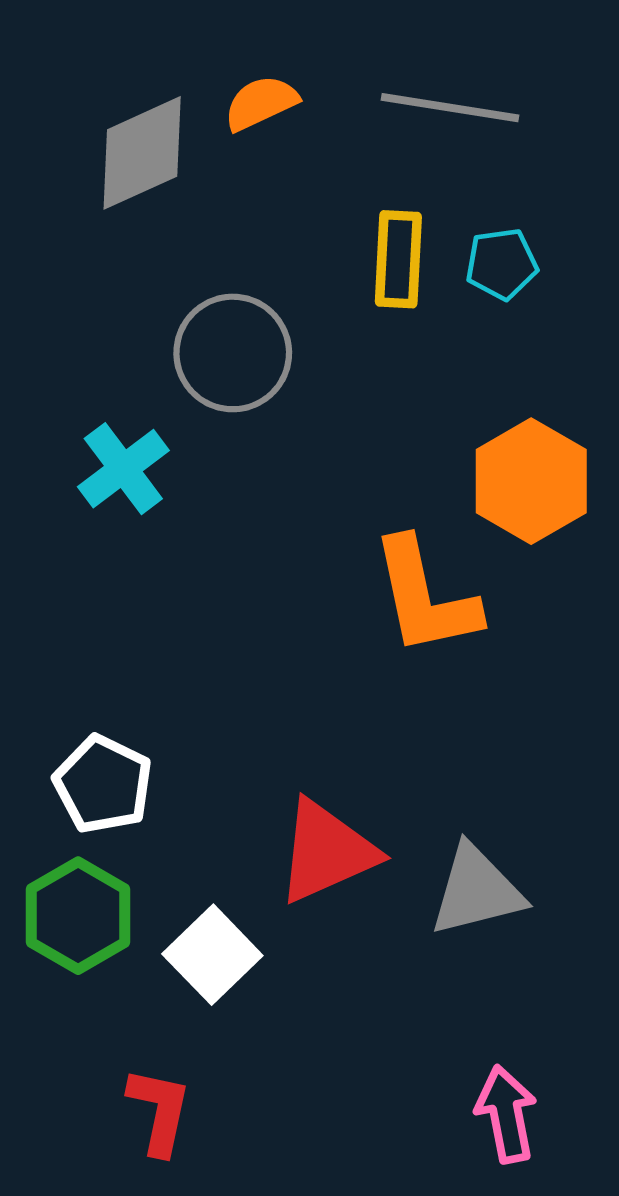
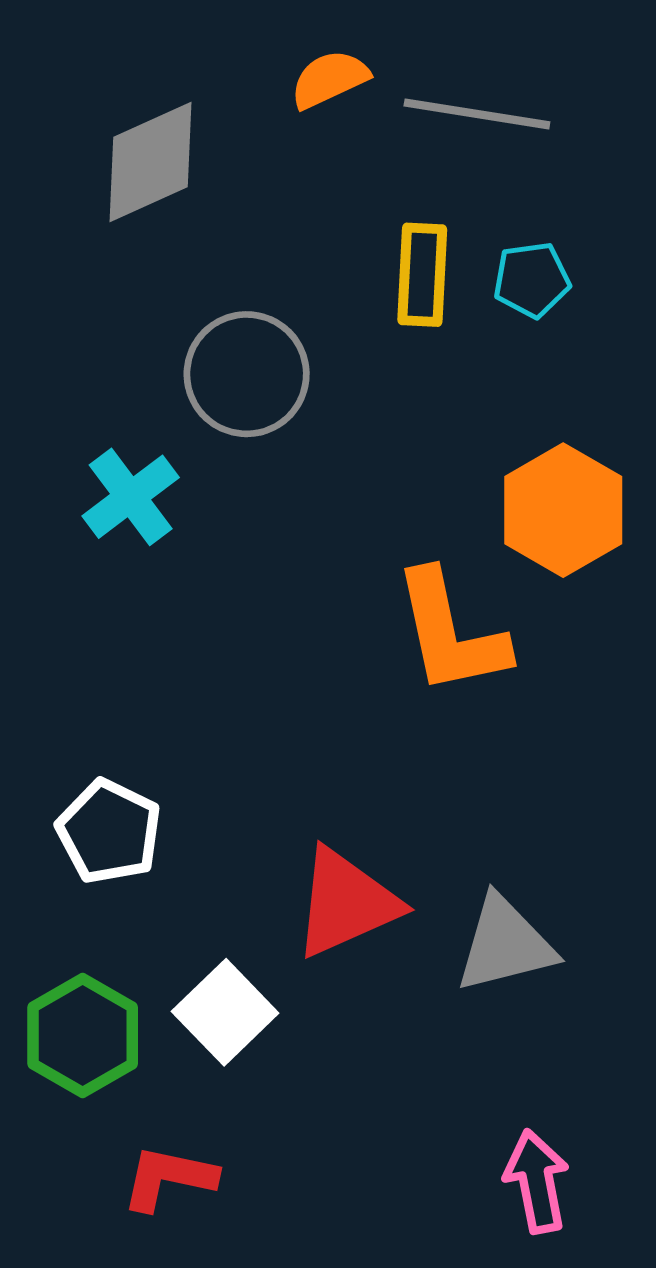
orange semicircle: (261, 103) -> (329, 79), moved
green hexagon: (78, 916) -> (83, 1035), moved
red L-shape: (159, 1111) -> (169, 1178), turned -90

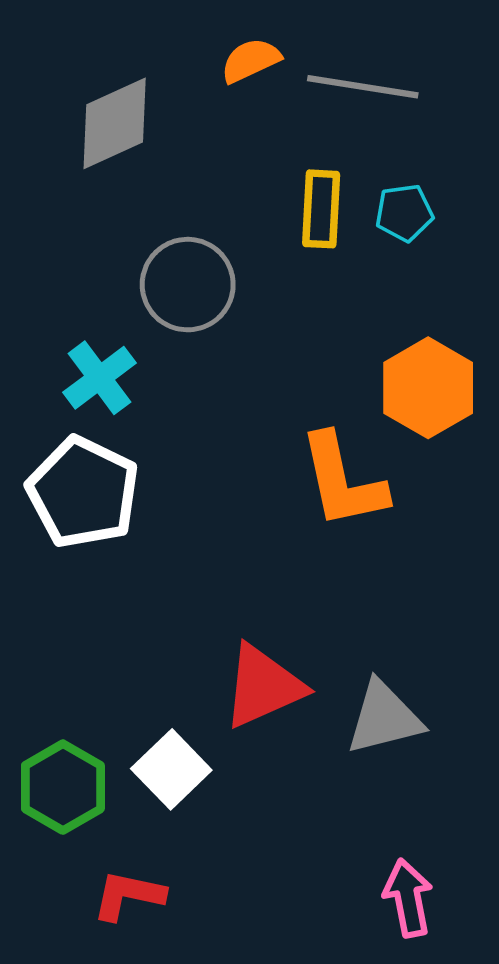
white pentagon: (109, 832) -> (83, 492), moved, size x1.4

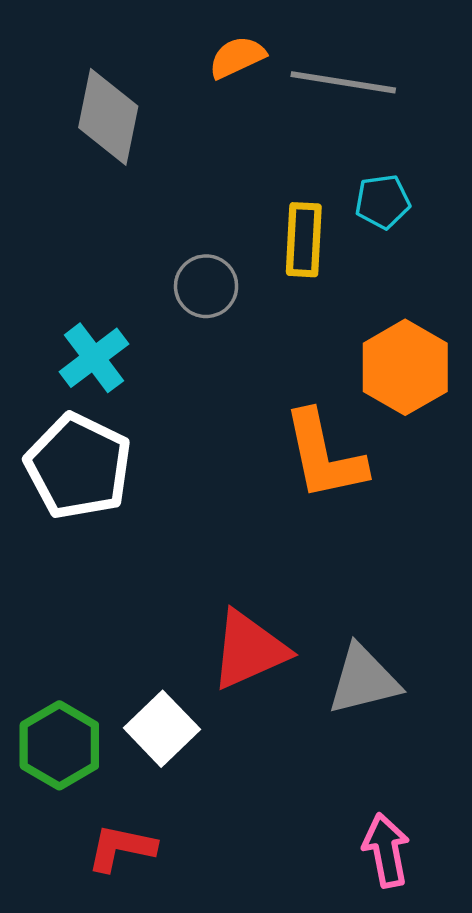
gray diamond: (115, 123) -> (108, 117), turned -54
yellow rectangle: (321, 209) -> (304, 240), moved
gray circle: (188, 285) -> (206, 286), moved, size x0.7

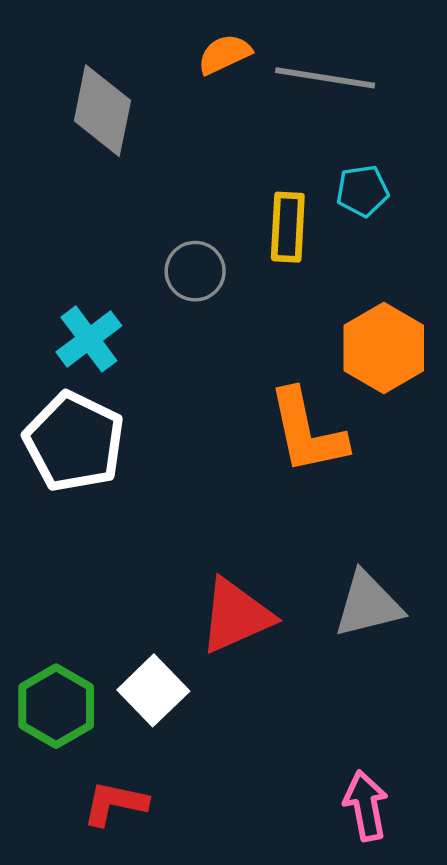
gray triangle: (363, 680) -> (368, 605), moved

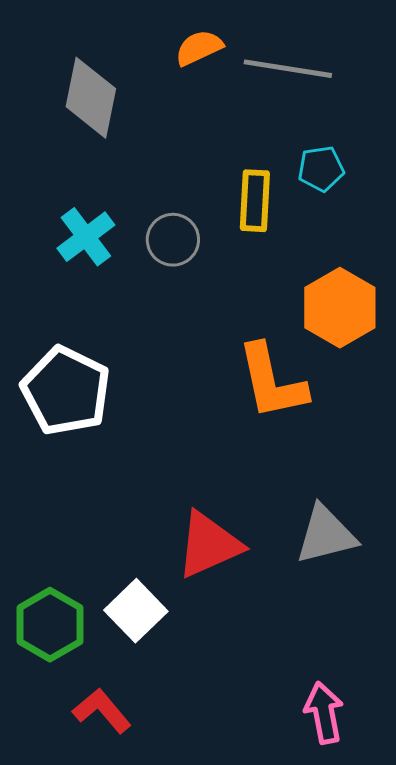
cyan cross: (89, 339) -> (86, 237), moved
red L-shape: (115, 803) -> (102, 711), turned 38

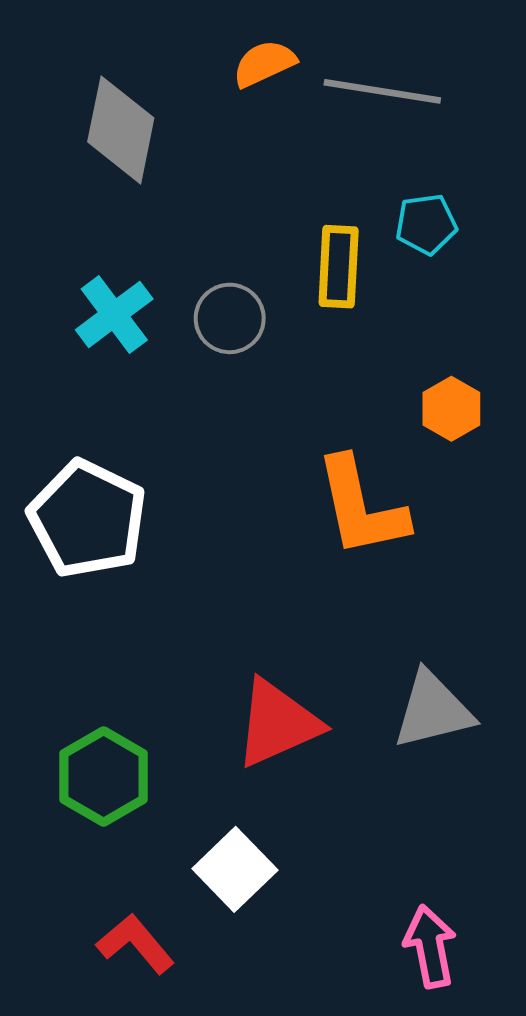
orange hexagon: (340, 308) -> (451, 409), size x0.6
white square: (136, 611) -> (235, 869), moved
green hexagon: (50, 625) -> (104, 776), moved

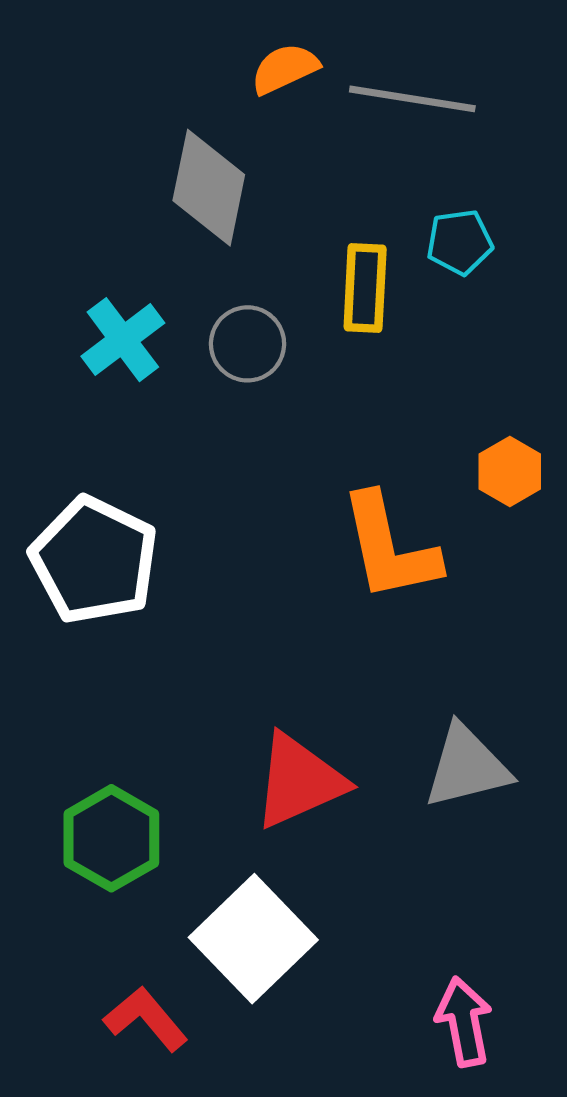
gray diamond: (121, 130) -> (209, 188), moved
orange hexagon: (451, 409) -> (510, 471), moved
white square: (235, 869) -> (253, 939), size x1.4

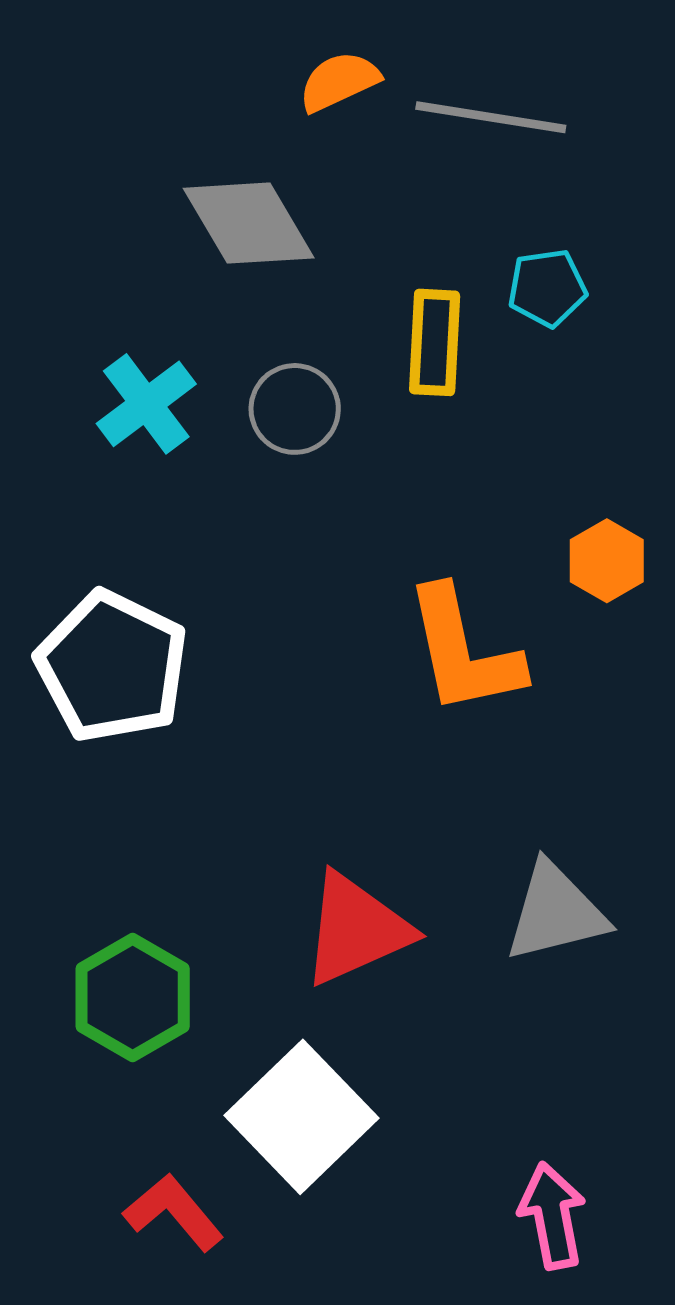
gray diamond: (209, 188) -> (249, 223), turned -42

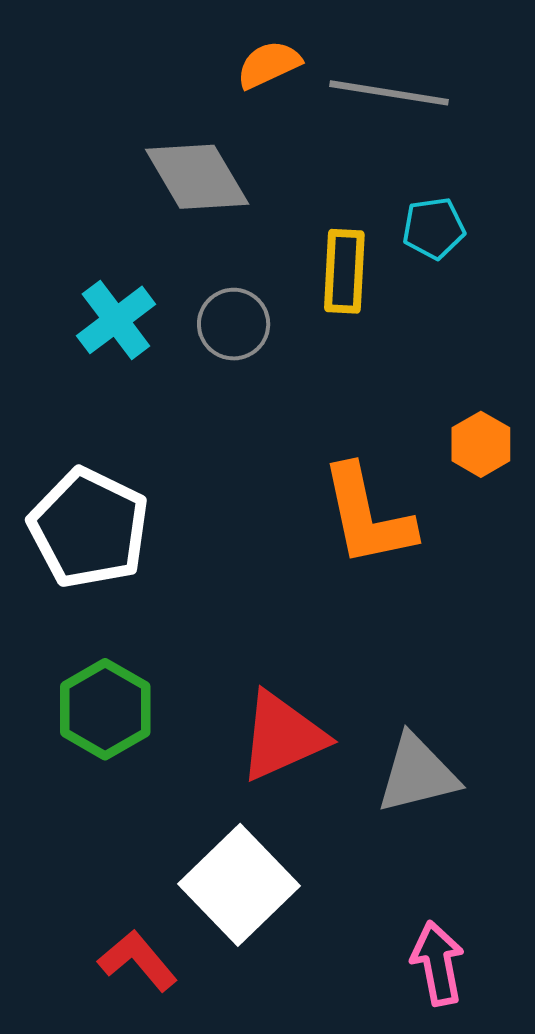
gray triangle: (556, 912) -> (417, 774), moved
green hexagon: (133, 997) -> (105, 709), moved

